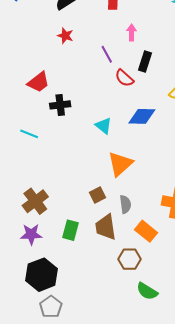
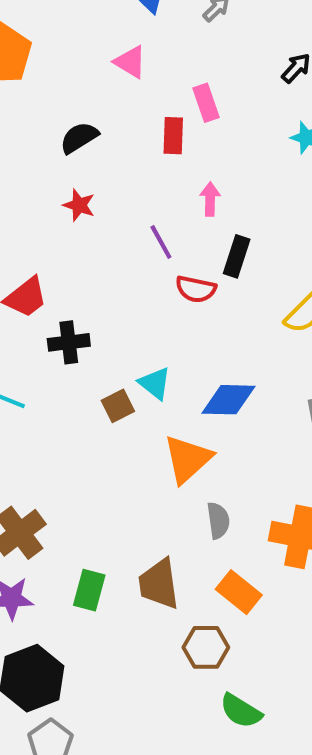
red semicircle: (124, 78) -> (196, 289), turned -30
blue diamond: (142, 116) -> (228, 400), moved
brown square: (97, 195) -> (118, 406), moved
gray semicircle: (125, 204) -> (218, 520), moved

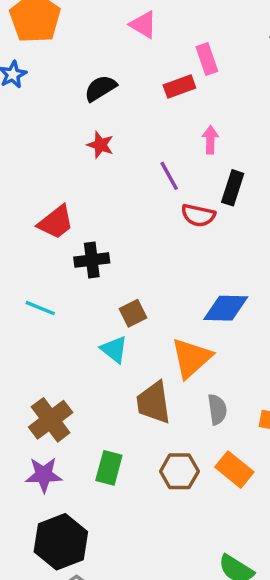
red rectangle: (173, 136) -> (179, 87), turned 68
cyan triangle: (155, 383) -> (114, 349), moved
brown trapezoid: (159, 584) -> (154, 403), moved
brown hexagon: (206, 647) -> (179, 471), moved

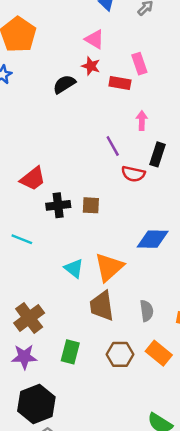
red rectangle: (179, 87) -> (120, 83), turned 30
red star: (100, 145) -> (91, 66), moved
brown square: (133, 313) -> (91, 205), moved, turned 30
orange triangle: (191, 358) -> (109, 267), moved

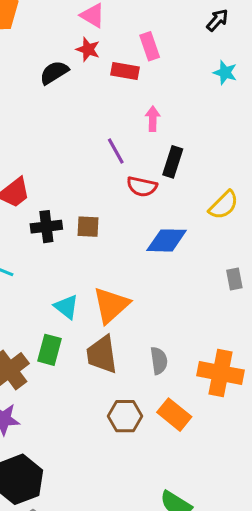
blue diamond: (153, 239) -> (167, 240), moved
green rectangle: (70, 352) -> (49, 350), moved

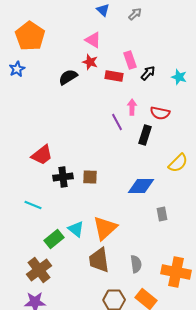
black arrow: (217, 20) -> (148, 73), moved
purple line: (116, 151) -> (117, 122), moved
red semicircle: (142, 187) -> (160, 113), moved
gray rectangle: (234, 279) -> (162, 214), moved
green rectangle: (49, 350) -> (54, 239), moved, turned 36

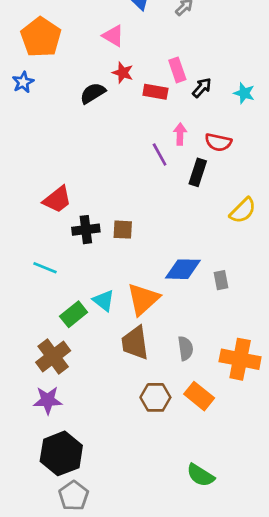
pink triangle: (93, 40) -> (113, 36), moved
blue diamond: (141, 186) -> (183, 269), moved

